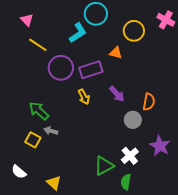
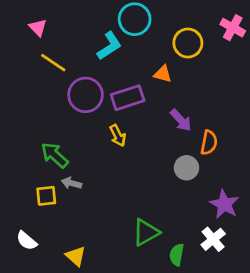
purple arrow: (117, 94) -> (181, 120), moved
yellow square: (33, 140) -> (46, 196), turned -35
white cross: (130, 156) -> (213, 239), moved

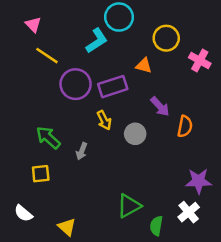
pink cross: (233, 28) -> (200, 61), moved
gray circle: (186, 168) -> (135, 134), moved
gray arrow: (71, 183) -> (82, 151), moved, turned -84
purple star: (224, 204) -> (199, 181), turned -30

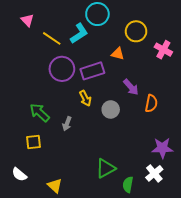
yellow line: (47, 56) -> (52, 38), moved

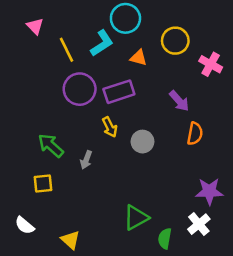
yellow line: (52, 38) -> (66, 50), turned 30
orange triangle: (118, 54) -> (139, 58), moved
purple arrow: (131, 87) -> (179, 101), moved

